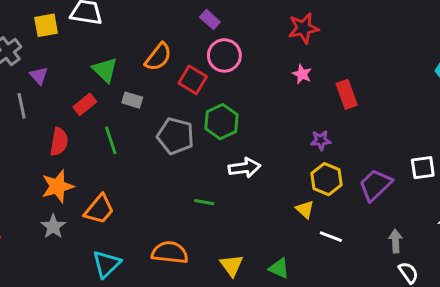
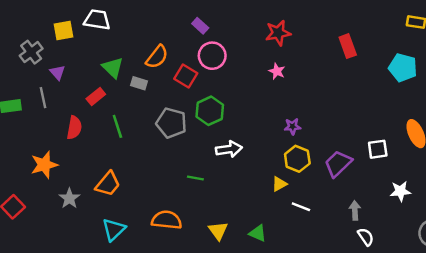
red rectangle: (347, 94) -> (348, 46), moved
gray rectangle: (132, 100) -> (139, 83), moved
orange star: (58, 186) -> (44, 165), moved
yellow triangle: (305, 209) -> (279, 184), turned 49

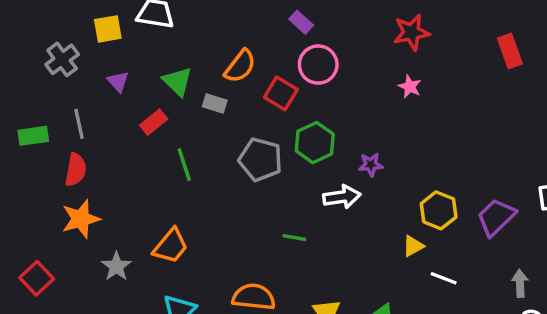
purple triangle: (57, 72) -> (118, 82), moved
purple star: (292, 126) -> (371, 165), moved
red semicircle: (74, 128) -> (76, 170), moved

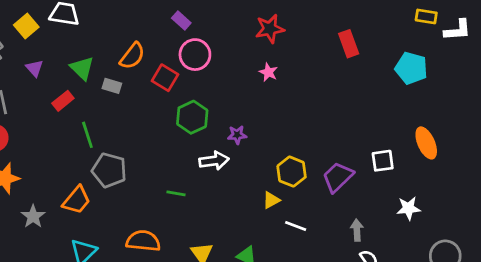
yellow square: (108, 29) -> (26, 26), turned -30
gray pentagon: (260, 160) -> (109, 170), moved

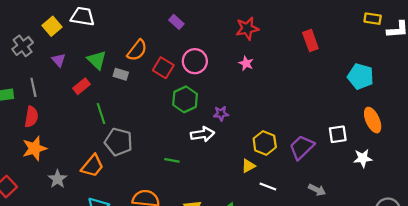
pink circle: (195, 55) -> (195, 61), moved
cyan pentagon: (411, 68) -> (361, 76), moved
white star: (409, 208) -> (363, 158), moved
gray arrow: (357, 230) -> (317, 190), turned 119

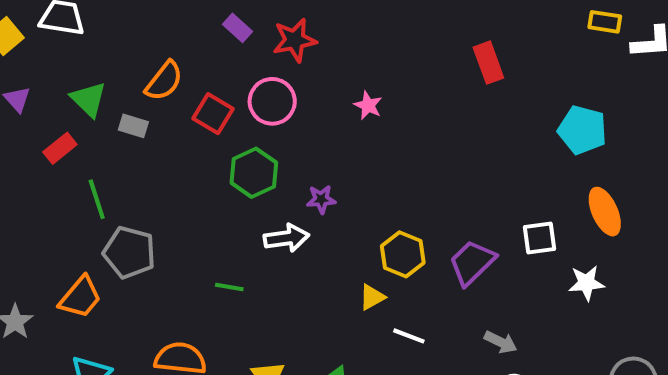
red star: (247, 28) -> (295, 40), moved

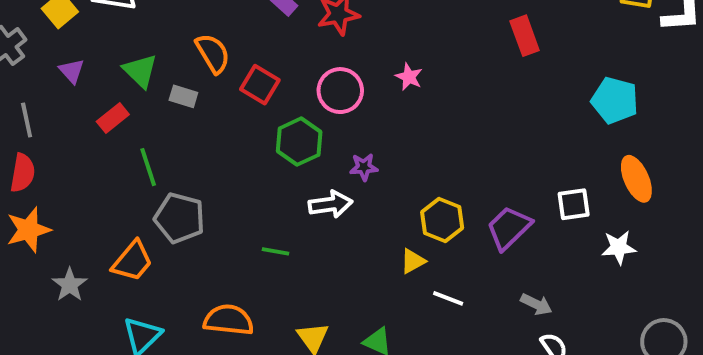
orange semicircle: (164, 81) -> (213, 53), turned -69
pink circle: (272, 101) -> (340, 91), moved

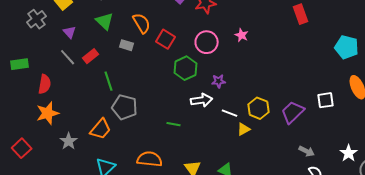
green triangle: (140, 71) -> (105, 21), moved
gray line: (27, 120) -> (68, 57), moved, turned -30
white star: (619, 247) -> (349, 153), moved, turned -30
white line: (448, 298) -> (230, 113), moved

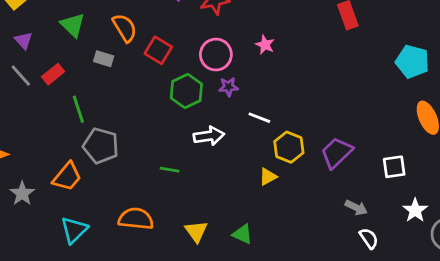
purple star: (219, 81) -> (229, 87), moved
white square: (326, 100) -> (394, 167), moved
white line: (230, 113) -> (259, 118), moved

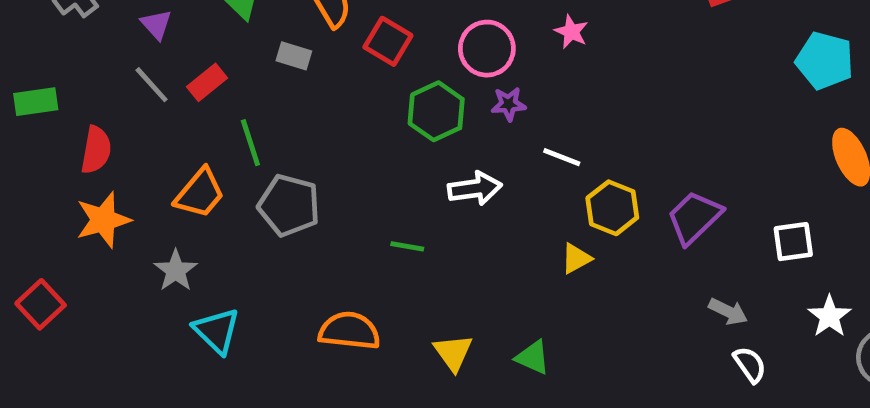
orange trapezoid: (67, 177) -> (200, 193), moved
gray star: (22, 193) -> (176, 271), moved
cyan triangle: (74, 230) -> (217, 331), moved, turned -32

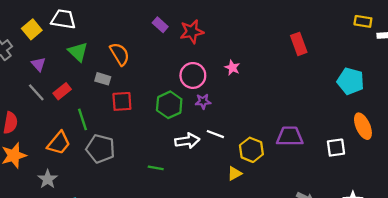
red square: (388, 41) -> (122, 101), moved, turned -35
white line: (562, 157) -> (215, 134), moved
purple trapezoid: (694, 217) -> (290, 136), moved, turned 44
white square: (793, 242) -> (336, 148), moved

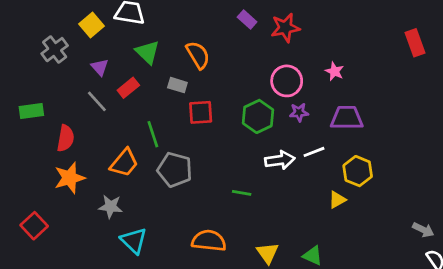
red rectangle: (62, 91) -> (128, 88), moved
white line: (215, 134) -> (314, 152), turned -42
purple trapezoid: (290, 136) -> (347, 118), moved
gray star: (48, 179) -> (111, 207), turned -30

